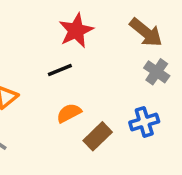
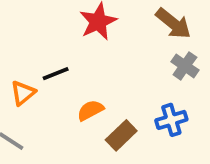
black line: (60, 70) -> (56, 74), moved

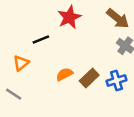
black line: (56, 74) -> (41, 40), moved
brown rectangle: (121, 135) -> (89, 78), moved

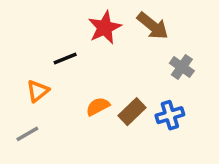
brown arrow: (118, 18) -> (153, 26), moved
gray line: (14, 94) -> (27, 134), turned -63

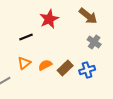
brown arrow: (153, 26) -> (88, 16), moved
orange triangle: (38, 91) -> (24, 63), moved

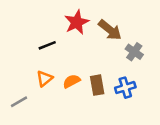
brown arrow: (88, 16) -> (110, 30), moved
brown rectangle: (65, 68) -> (97, 85), turned -56

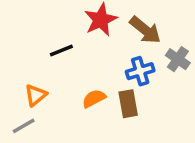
orange triangle: (45, 79) -> (36, 95), moved
blue cross: (125, 88) -> (140, 71), moved

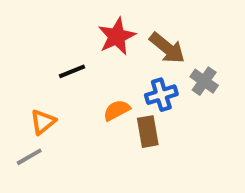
orange semicircle: (94, 99) -> (117, 110), moved

